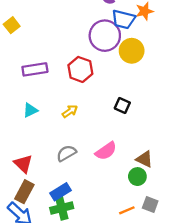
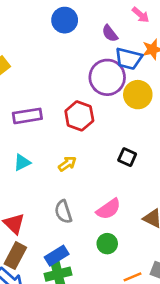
gray semicircle: (66, 153) -> (63, 212), turned -78
green circle: (137, 177) -> (107, 244), moved

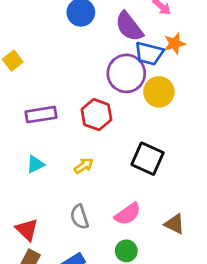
purple semicircle: (110, 33) -> (129, 27), size x1.6
black square: (127, 157) -> (148, 159), size x1.6

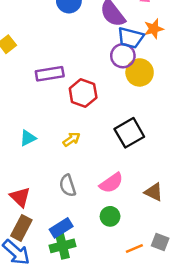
purple circle: (126, 73) -> (123, 56), moved, size x0.7
purple rectangle: (41, 115) -> (50, 74), moved
black square: (148, 159) -> (129, 133), turned 36

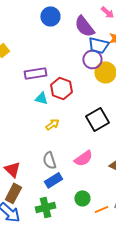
cyan triangle: (28, 138) -> (41, 98), moved, turned 40
green circle: (110, 216) -> (82, 198), moved
blue rectangle: (61, 228) -> (53, 180), moved

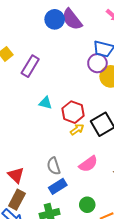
purple semicircle: (84, 26) -> (72, 19), moved
purple rectangle: (35, 73) -> (30, 66), moved, turned -50
red hexagon: (61, 88) -> (73, 112), moved
yellow arrow: (52, 124) -> (77, 129), moved

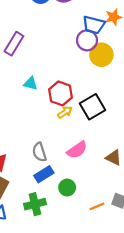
green circle: (87, 205) -> (67, 188), moved

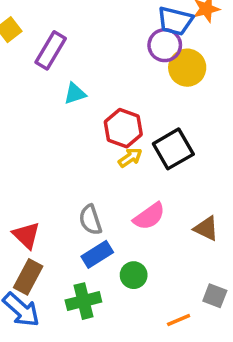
cyan triangle: (31, 83) -> (75, 94), moved, turned -32
orange line: (97, 206) -> (179, 320), moved

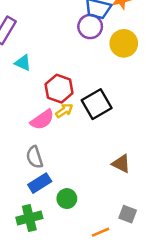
yellow circle: (187, 68) -> (124, 43), moved
cyan triangle: (75, 94) -> (23, 63), turned 42
pink semicircle: (149, 216) -> (42, 120), moved

